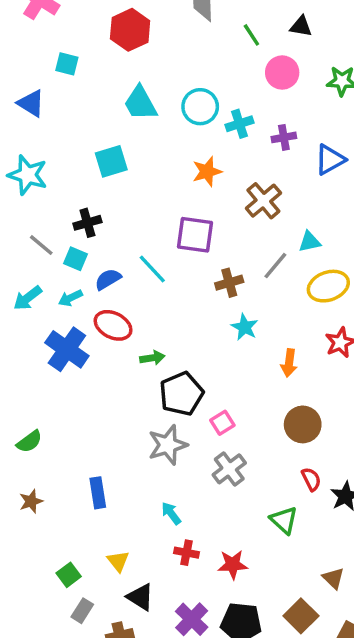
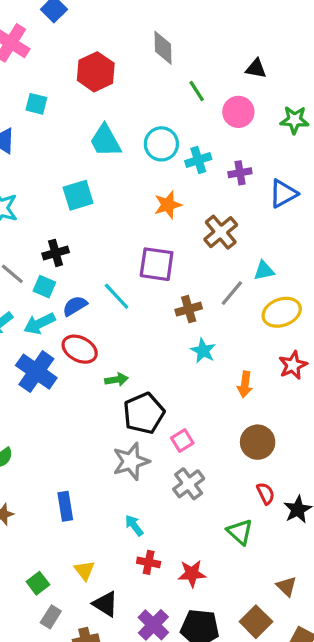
green line: (251, 35) -> (197, 91), moved
cyan arrow: (70, 298) -> (40, 323), size x1.4

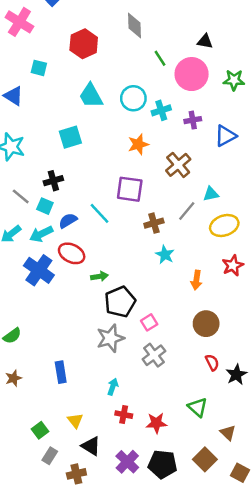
pink circle: (238, 112) -> (192, 74), size x1.4
cyan arrow: (134, 525) -> (113, 387), turned 56
green triangle: (240, 532) -> (198, 407), moved

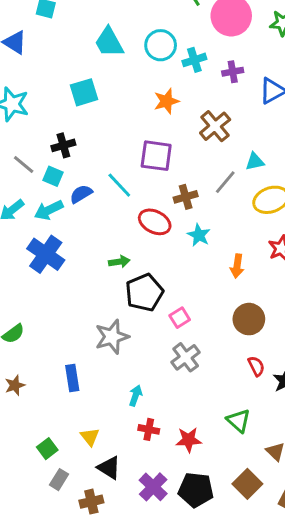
red ellipse: (72, 253) -> (155, 222), moved
gray star: (110, 338) -> (112, 337), moved

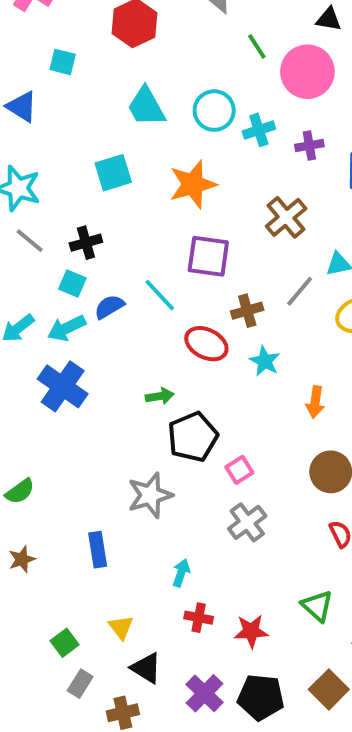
orange star: (166, 101) -> (193, 184), moved, size x1.4
gray line: (24, 164) -> (30, 241), moved

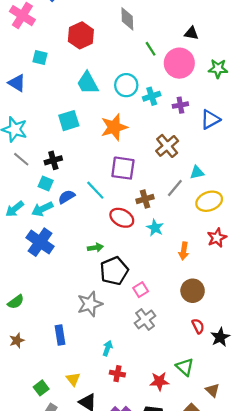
red star: (251, 631) -> (159, 381), moved

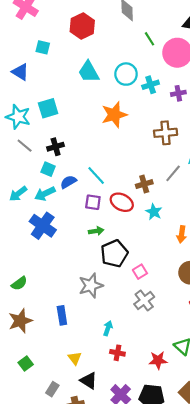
cyan square: (69, 121) -> (48, 108), moved
brown cross: (167, 146) -> (166, 133), turned 35
purple square: (123, 168) -> (93, 202), moved, size x0.7
brown star: (17, 340) -> (20, 321), size x1.6
green square: (41, 388) -> (26, 363), moved

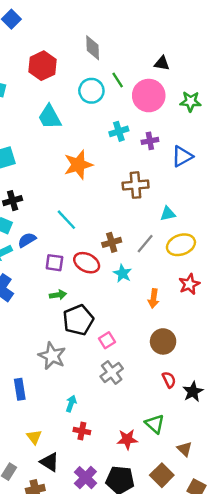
cyan circle: (126, 74) -> (91, 91), moved
gray line: (173, 173) -> (145, 244), moved
cyan line: (96, 176) -> (66, 220), moved
gray star: (91, 286) -> (52, 356), turned -30

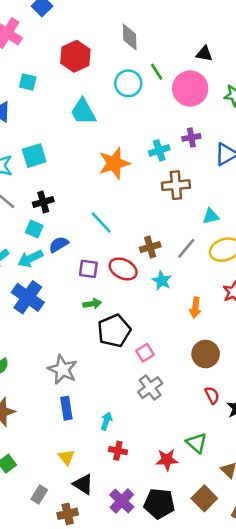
cyan cross: (119, 131) -> (159, 150), moved
gray star: (52, 356) -> (63, 369), moved
blue rectangle: (20, 389) -> (66, 408), moved

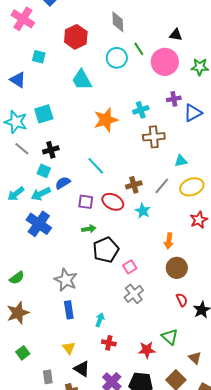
purple cross: (191, 137) -> (174, 99), moved
orange arrow: (195, 308) -> (169, 241), moved
gray rectangle: (39, 495) -> (48, 377), turned -40

